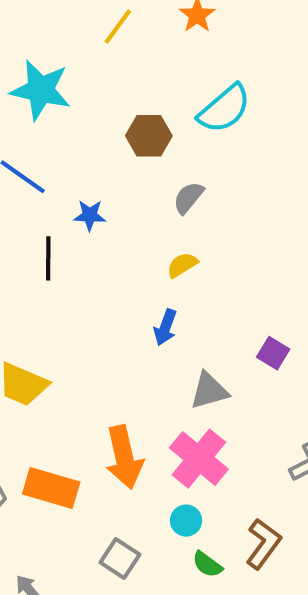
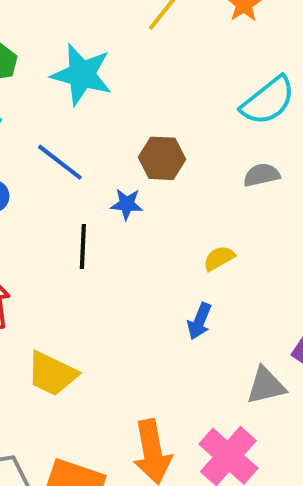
brown hexagon: (149, 136) -> (162, 158), moved
gray semicircle: (188, 198) -> (262, 175), moved, turned 36
gray triangle: (209, 391) -> (266, 386), moved

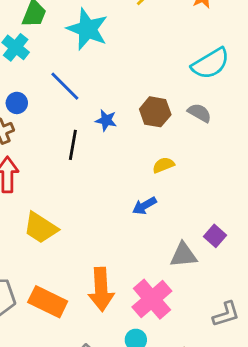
brown hexagon: (162, 158) -> (155, 112), moved
gray semicircle: (262, 175) -> (199, 113), turned 35
blue arrow: (199, 321) -> (144, 206), turned 30

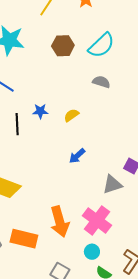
brown hexagon: (155, 112) -> (63, 46), moved
blue star: (106, 120) -> (40, 111), moved
yellow semicircle: (163, 165) -> (71, 115), moved

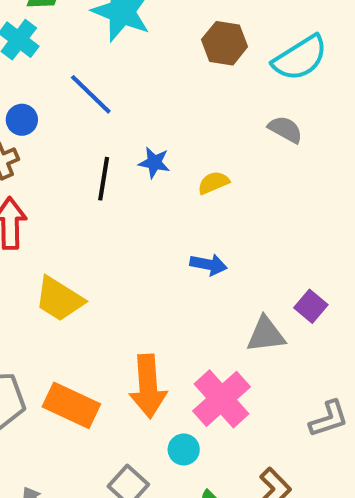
blue arrow: (77, 156) -> (208, 264), turned -138
cyan circle: (92, 252) -> (184, 449), moved

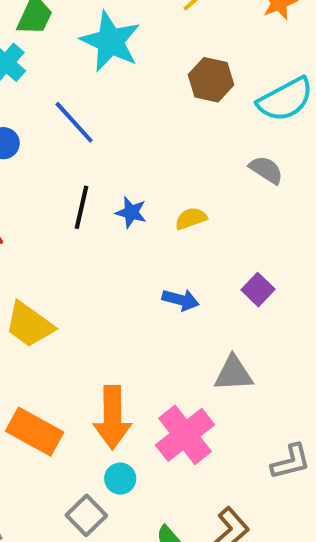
blue star: (154, 163) -> (131, 212), moved
purple square: (311, 306) -> (258, 290), moved
cyan circle: (184, 449) -> (120, 479), moved

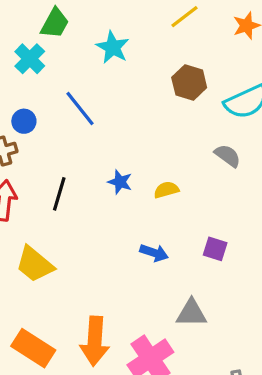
cyan star: (110, 41) -> (113, 47), size x0.7
black line: (81, 207) -> (59, 194), moved
purple square: (258, 290) -> (215, 249), turned -30

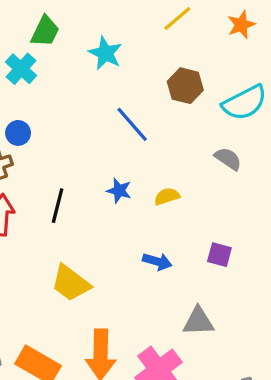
blue line: (80, 109) -> (132, 124), moved
yellow trapezoid: (35, 264) -> (71, 283), moved

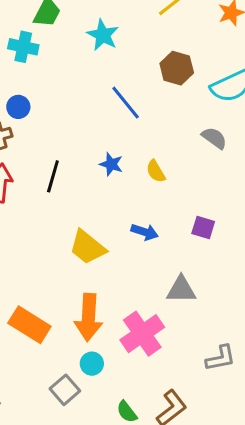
cyan cross: (21, 69) -> (23, 47), turned -32
yellow semicircle: (167, 196) -> (156, 171), turned -105
yellow trapezoid: (71, 283) -> (87, 247), moved

